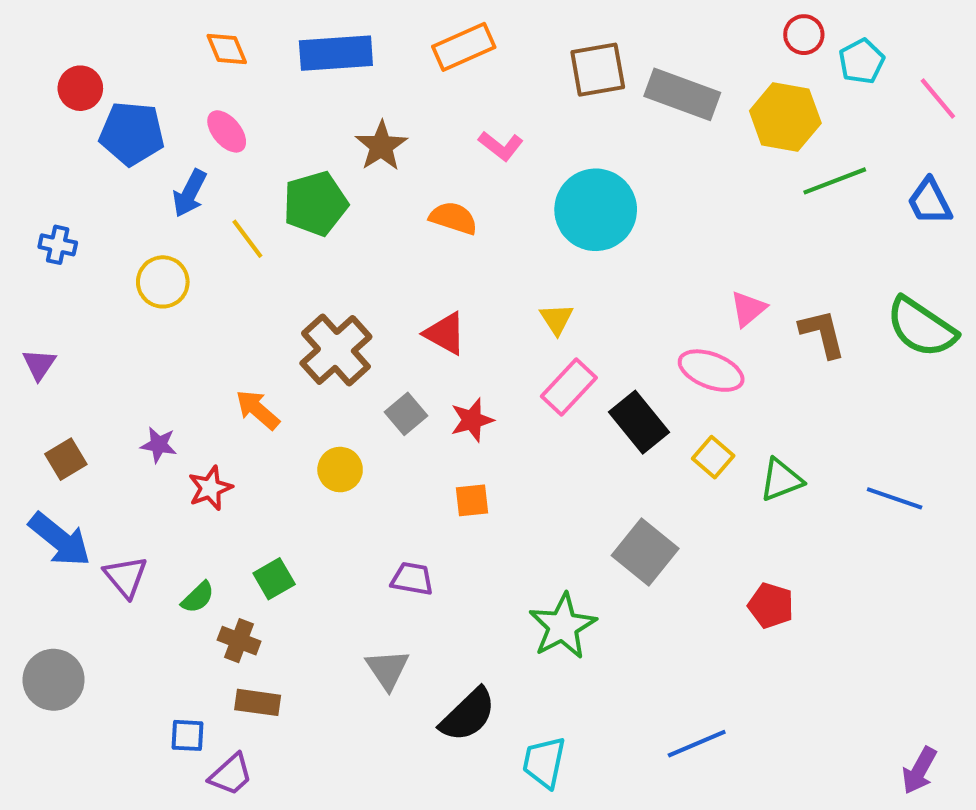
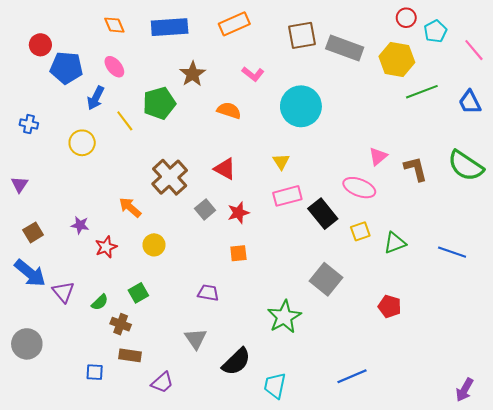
pink rectangle: (569, 387) -> (287, 196), turned 32
yellow square: (713, 457) -> (360, 231), turned 30
yellow circle: (340, 470) -> (154, 245), moved
purple trapezoid: (231, 775) -> (162, 382), moved

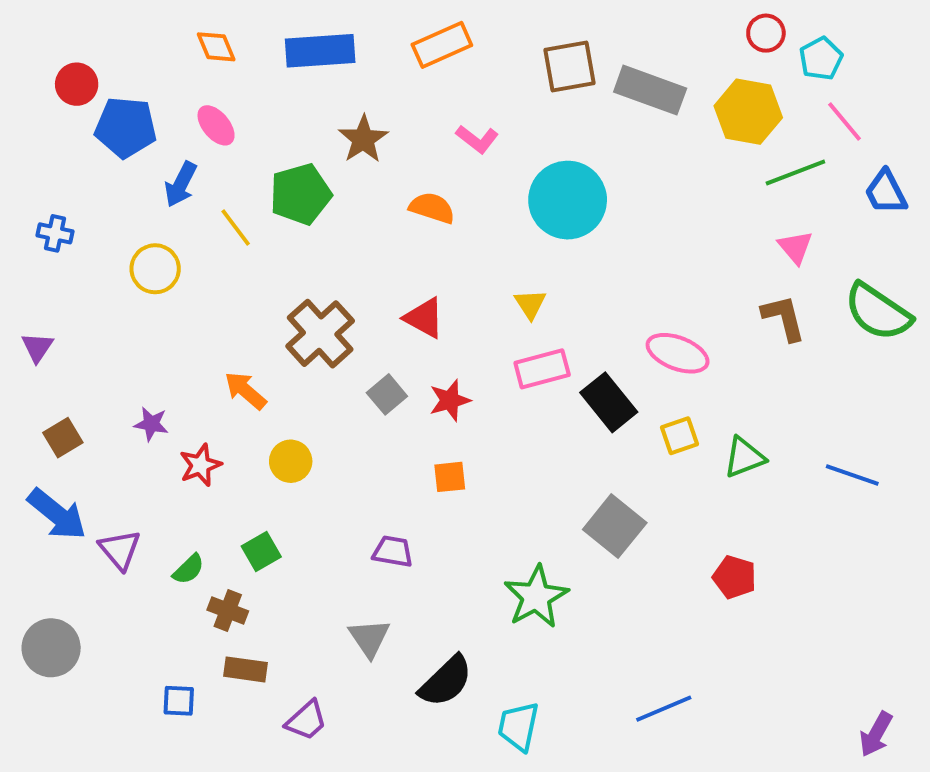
pink line: (474, 50) -> (844, 121), moved
pink triangle: (378, 156) -> (795, 247), moved, turned -30

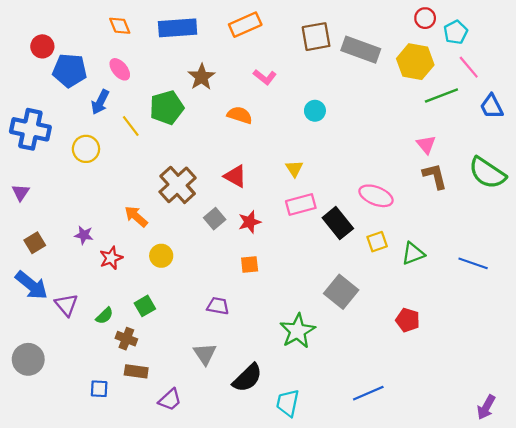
cyan circle: (568, 200) -> (315, 111), size x0.5
blue cross: (55, 233) -> (30, 129), size x2.0
pink triangle: (795, 247) -> (426, 145), moved

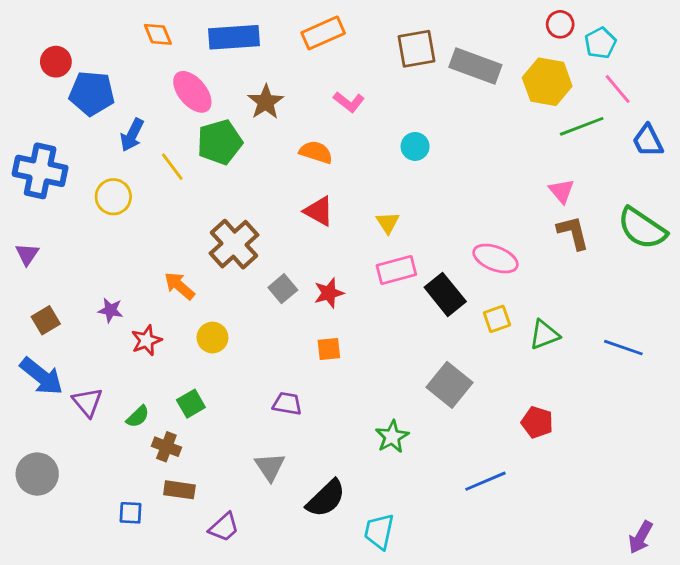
pink ellipse: (120, 69) -> (192, 92), moved, size x1.4
red triangle: (235, 176) -> (319, 211), moved
green star: (298, 331) -> (392, 437), size x0.7
blue line: (368, 393) -> (485, 481), moved

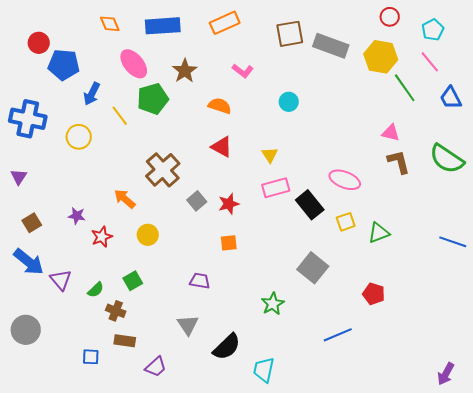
cyan pentagon: (600, 43) -> (433, 30), moved
green line: (582, 126) -> (405, 88), turned 76
pink triangle: (562, 191) -> (391, 133), turned -36
blue line: (623, 348) -> (453, 242), moved

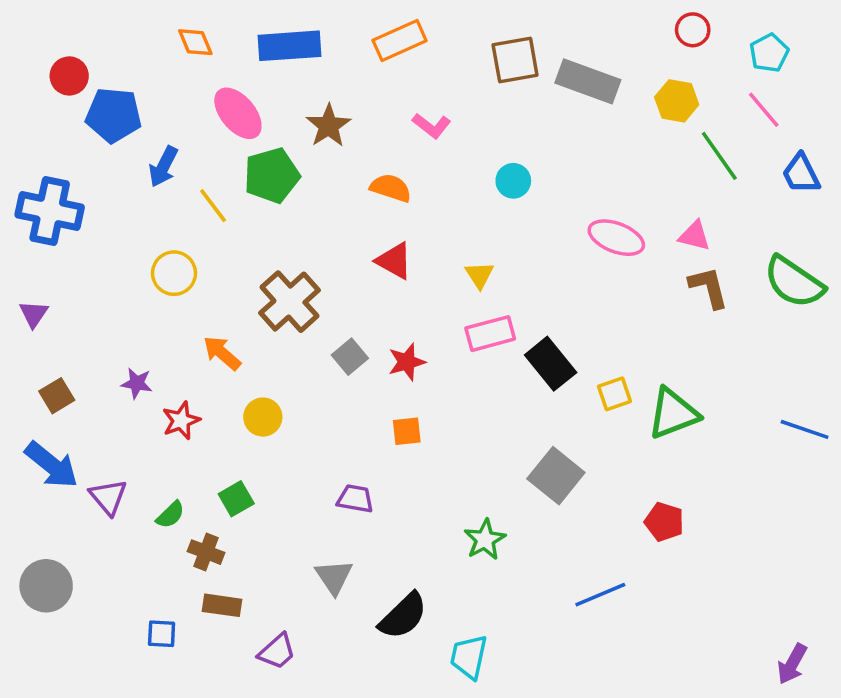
yellow hexagon: (381, 57) -> (677, 101), size x0.7
yellow circle: (79, 137) -> (174, 273), moved
pink ellipse: (345, 180) -> (616, 238), moved
green triangle: (379, 233) -> (673, 413), size x1.4

